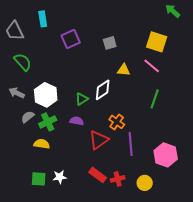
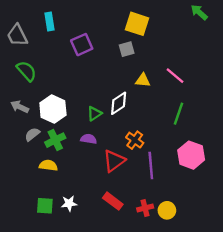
yellow square: (157, 42) -> (137, 24), moved
pink hexagon: (166, 155) -> (191, 155), moved
red cross: (118, 179) -> (145, 208), moved

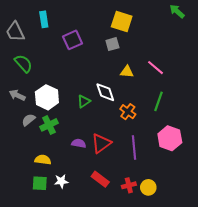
white diamond: (119, 103) -> (105, 92), turned -75
purple semicircle: (89, 139) -> (79, 143), moved
orange cross: (135, 140) -> (128, 112), moved
yellow semicircle: (48, 165) -> (43, 160), moved

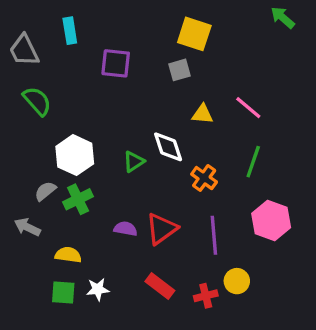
purple square: (73, 40) -> (116, 63), turned 30
gray arrow: (17, 95) -> (27, 227), moved
yellow circle: (148, 187) -> (237, 281), moved

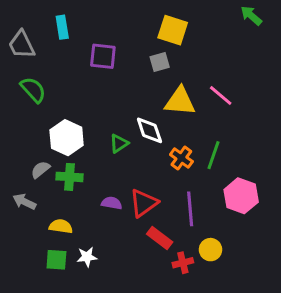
yellow triangle: (202, 114) -> (180, 101), size x1.6
green line: (253, 162) -> (213, 155), moved
green cross: (78, 199) -> (69, 177), turned 30
red rectangle: (160, 286) -> (160, 238), moved

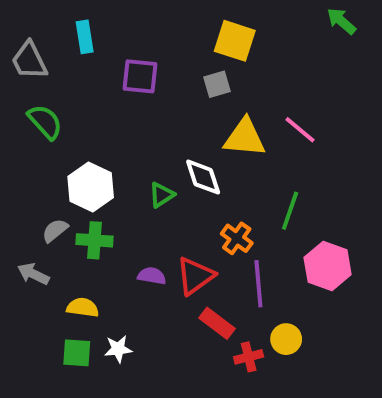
orange cross: (181, 158) -> (237, 238), moved

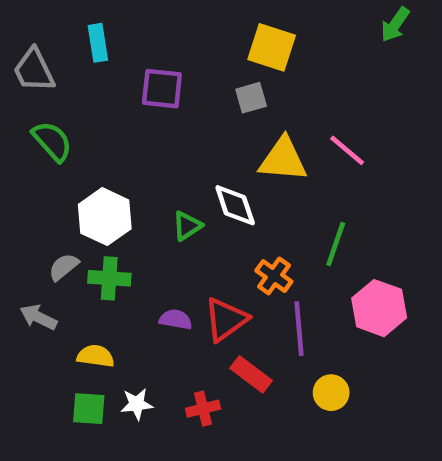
green arrow: (341, 21) -> (395, 25), turned -96
red cross: (249, 357) -> (203, 409), moved

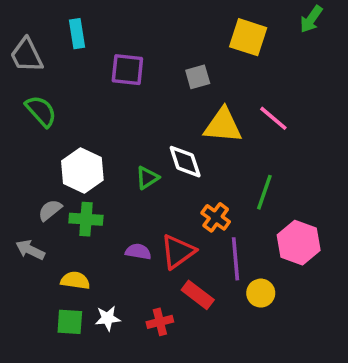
yellow square: (272, 47) -> (248, 37), moved
yellow circle: (331, 393) -> (261, 293), moved

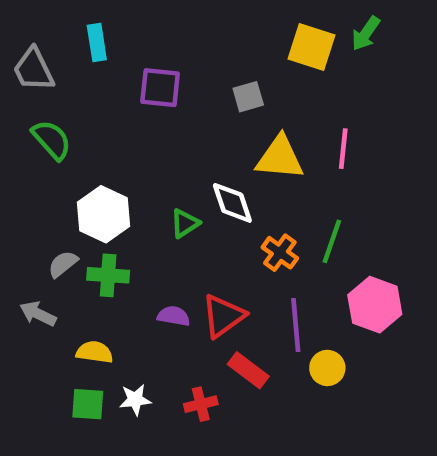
green arrow: (311, 19) -> (366, 33), moved
pink line: (273, 118) -> (343, 149), turned 56
orange cross: (216, 217) -> (280, 253), moved

